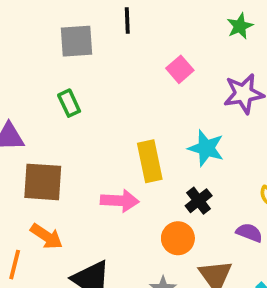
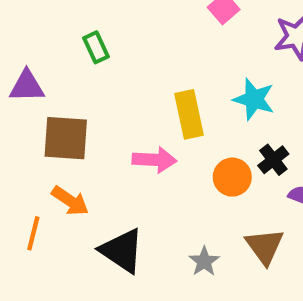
black cross: (199, 201) -> (273, 160), moved
orange circle: (178, 238) -> (232, 177), moved

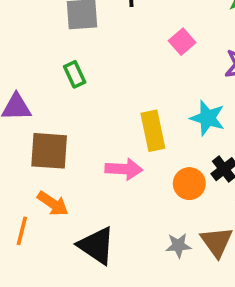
gray star: (204, 261) -> (178, 245), moved, turned 30

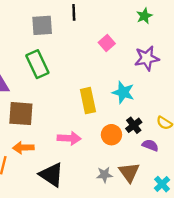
green rectangle: (75, 74) -> (37, 64), size x1.6
pink arrow: (124, 169) -> (69, 138), moved
orange arrow: (53, 204) -> (23, 148), turned 144

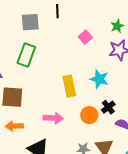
green star: (144, 16) -> (117, 26), moved
green rectangle: (37, 64) -> (26, 55), turned 45

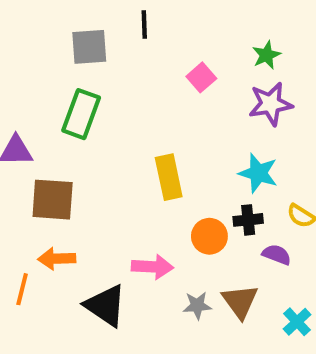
cyan star: (99, 79) -> (258, 173), moved
black cross: (108, 107) -> (248, 220), turned 32
pink arrow: (53, 118) -> (152, 267), moved

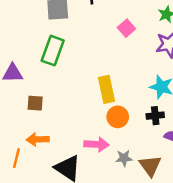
brown square: (53, 200) -> (35, 103), size x0.6
orange circle: (209, 236) -> (118, 117), moved
gray star: (197, 305) -> (124, 158), moved

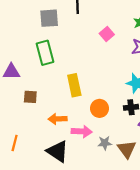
green rectangle: (53, 51) -> (45, 53), turned -35
yellow rectangle: (106, 89) -> (74, 85), moved
orange arrow: (38, 139) -> (58, 119), moved

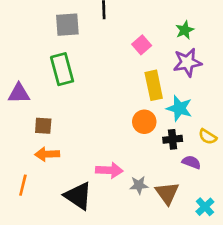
yellow rectangle: (74, 85) -> (154, 85), moved
orange circle: (99, 108) -> (144, 122), moved
orange arrow: (58, 119) -> (47, 154), moved

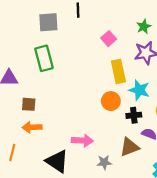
gray star: (139, 185) -> (104, 162), moved
brown triangle: (167, 193) -> (129, 147), moved, turned 45

